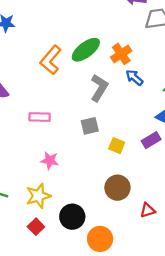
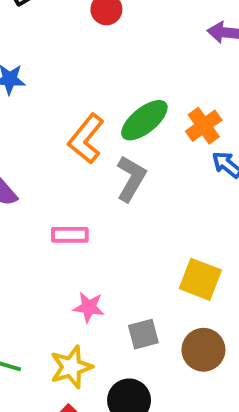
gray L-shape: (99, 88) -> (131, 179), moved
gray square: (90, 126) -> (143, 334), moved
yellow square: (117, 146) -> (200, 279), size x1.5

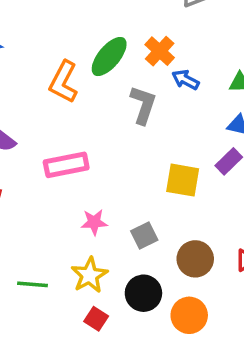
gray L-shape: (131, 179) -> (143, 105), moved
pink rectangle: (70, 235) -> (66, 165), size x1.4
brown circle: (203, 350) -> (195, 259), moved

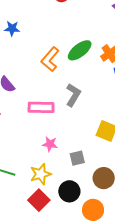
gray L-shape: (143, 105) -> (73, 95), moved
red square: (96, 319) -> (39, 200), size x1.5

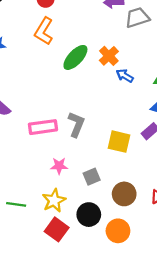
orange L-shape: (50, 59) -> (44, 31), moved
gray L-shape: (73, 95) -> (76, 124), moved

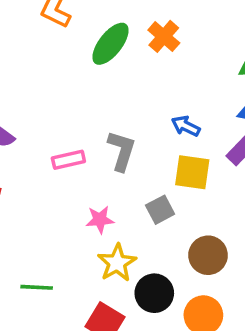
blue arrow: (125, 76) -> (186, 126), moved
pink rectangle: (43, 127) -> (68, 160), size x0.7
gray square: (92, 177) -> (160, 210), moved
yellow star: (54, 201) -> (117, 263), moved

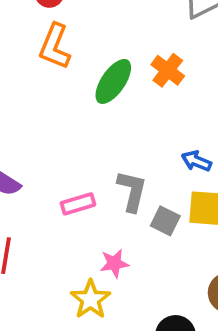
gray square: (160, 210) -> (165, 221), moved, turned -32
yellow star: (117, 263) -> (90, 299), moved

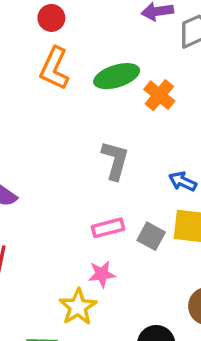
green ellipse: (113, 81) -> (117, 76), moved, turned 36
gray L-shape: (132, 191) -> (115, 160), moved
pink rectangle: (78, 204) -> (108, 228), moved

